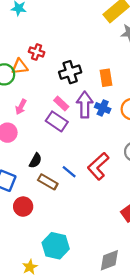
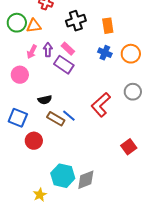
orange triangle: (20, 67) -> (34, 26), moved
purple arrow: (85, 105) -> (48, 50), moved, size x0.6
black semicircle: (35, 161) -> (45, 100), turned 48
blue line: (69, 172) -> (69, 116), moved
gray diamond: (109, 260) -> (86, 180), moved

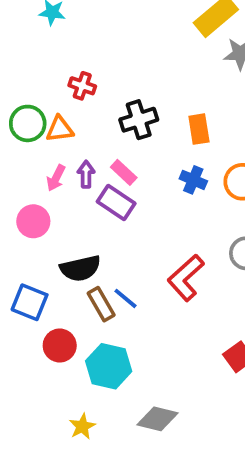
black semicircle: (45, 100) -> (80, 268), size x1.5
brown rectangle: (56, 119) -> (101, 304), turned 30
cyan hexagon: (63, 176) -> (109, 366), moved
gray diamond: (86, 180) -> (158, 419), turned 35
yellow star: (40, 195) -> (82, 426), moved

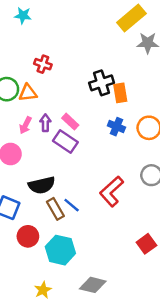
black cross: (139, 120) -> (102, 83), moved

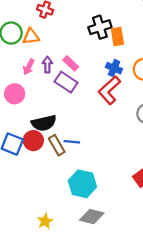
red L-shape: (111, 191) -> (109, 90), moved
blue line: (72, 205) -> (72, 142), turned -35
red circle: (28, 236) -> (33, 141), moved
cyan hexagon: (60, 250) -> (82, 184), moved

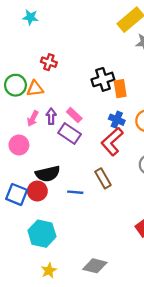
brown rectangle: (57, 145) -> (103, 178), moved
cyan hexagon: (82, 184) -> (42, 234), moved

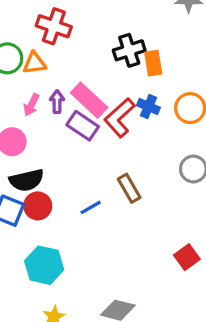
red cross: (49, 62) -> (54, 26), size x1.5
pink rectangle: (74, 115) -> (89, 100), size x1.6
red L-shape: (112, 142) -> (120, 118), moved
black semicircle: (48, 174) -> (27, 180), moved
blue line: (75, 192) -> (91, 207), turned -35

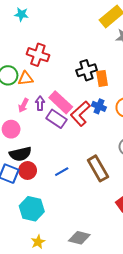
brown rectangle: (129, 188) -> (98, 168), moved, size x1.4

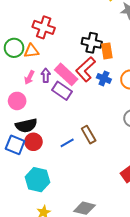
black cross: (87, 70) -> (92, 43), turned 30
red L-shape: (80, 114) -> (86, 69), moved
brown rectangle: (98, 168) -> (89, 135), moved, size x0.7

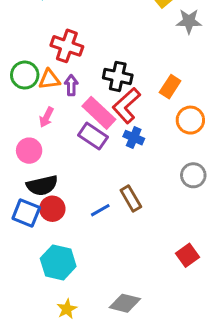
black cross: (92, 43) -> (118, 76), moved
orange rectangle: (107, 51) -> (170, 87), moved, turned 42
purple arrow: (46, 75) -> (71, 85), moved
blue cross: (104, 78) -> (134, 138), moved

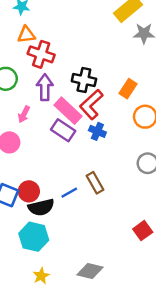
orange triangle: (49, 79) -> (26, 35), moved
purple arrow: (71, 85) -> (45, 87), size x1.5
black semicircle: (42, 185) -> (41, 207), moved

